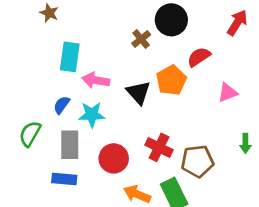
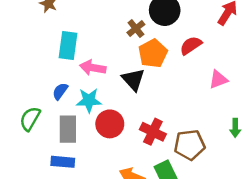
orange pentagon: (171, 80) -> (153, 53), moved
red circle: (114, 158) -> (110, 124), moved

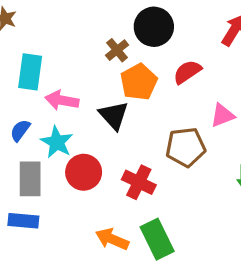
cyan star: (89, 100) -> (57, 142), turned 30
brown pentagon: (189, 145) -> (186, 147), moved

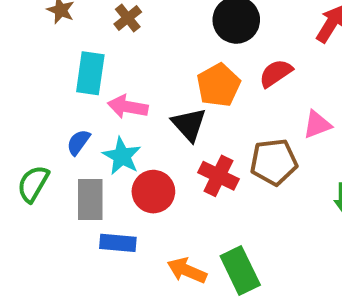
brown cross: (117, 50) -> (128, 18), moved
red cross: (139, 182) -> (219, 176), moved
blue rectangle: (23, 221) -> (118, 243), moved

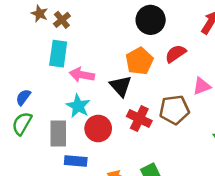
brown cross: (128, 18) -> (62, 20), moved
blue semicircle: (78, 142) -> (23, 97), moved

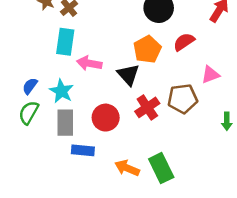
cyan star: (78, 106) -> (61, 91), moved
red cross: (139, 119) -> (147, 107), turned 30

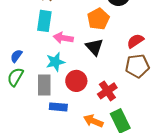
red semicircle: (184, 42) -> (135, 41), moved
orange pentagon: (147, 49) -> (98, 19), moved
cyan star: (61, 91) -> (55, 62), moved, turned 30
red cross: (147, 107) -> (107, 91), moved

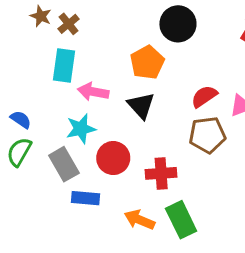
blue semicircle: (16, 56) -> (21, 119), turned 88
gray rectangle: (44, 85) -> (64, 164), turned -30
red cross: (107, 91) -> (161, 173), turned 30

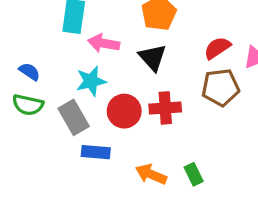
green semicircle: (19, 152) -> (28, 105), turned -108
red cross: (161, 173) -> (165, 108), moved
green rectangle: (181, 220) -> (194, 174), size x0.6

